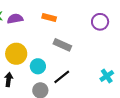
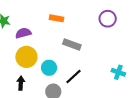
purple semicircle: (15, 19) -> (23, 33), moved
cyan cross: (107, 76) -> (118, 72), turned -32

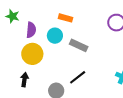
purple semicircle: (23, 33) -> (31, 30), turned 105
cyan circle: (49, 68) -> (55, 36), moved

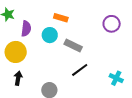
yellow circle: (32, 54) -> (16, 52), moved
black line: (78, 77) -> (80, 70), moved

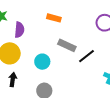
cyan circle: (50, 35) -> (42, 62), moved
black line: (80, 70) -> (87, 56), moved

